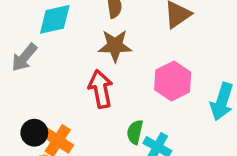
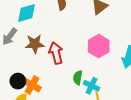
brown star: (115, 46) -> (35, 44), moved

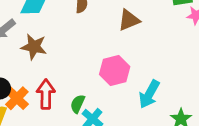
red arrow: (56, 53) -> (46, 94), moved

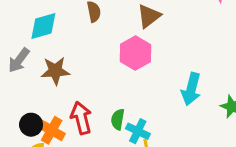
pink hexagon: (115, 71) -> (135, 53), moved

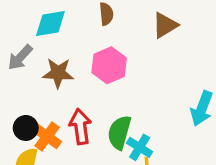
pink hexagon: (135, 53) -> (109, 65), moved
green semicircle: (118, 119) -> (119, 132), size x1.5

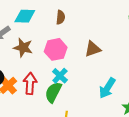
brown triangle: (165, 25) -> (93, 49), moved
cyan cross: (140, 147) -> (60, 76), moved

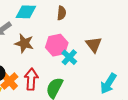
brown triangle: (93, 49) -> (94, 44), turned -48
cyan cross: (60, 76) -> (69, 57), moved

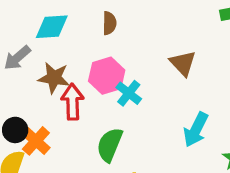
brown triangle: (94, 44) -> (183, 63), moved
red arrow: (31, 79) -> (72, 102), moved

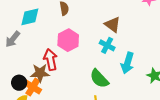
brown star: (54, 78) -> (40, 73), moved
cyan cross: (129, 93) -> (107, 45), moved
green semicircle: (110, 145) -> (99, 79), moved, turned -55

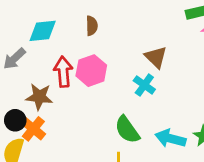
red arrow: (50, 60) -> (63, 72), moved
cyan arrow: (127, 63) -> (171, 138), moved, turned 80
brown star: (40, 73) -> (39, 97), moved

